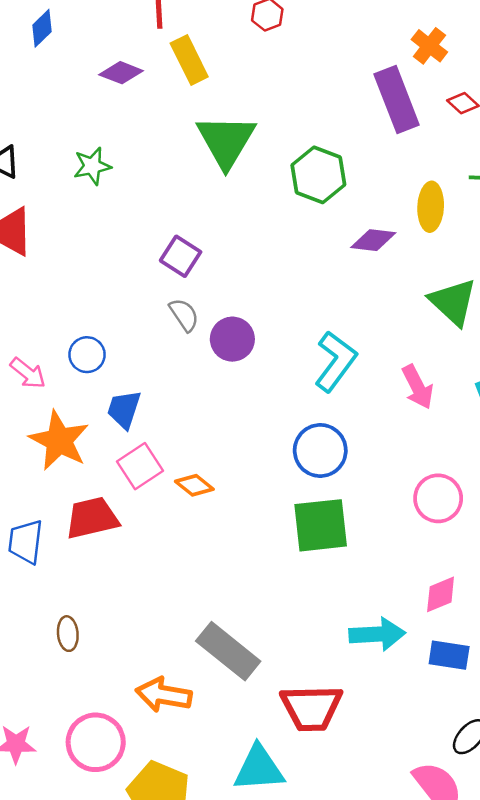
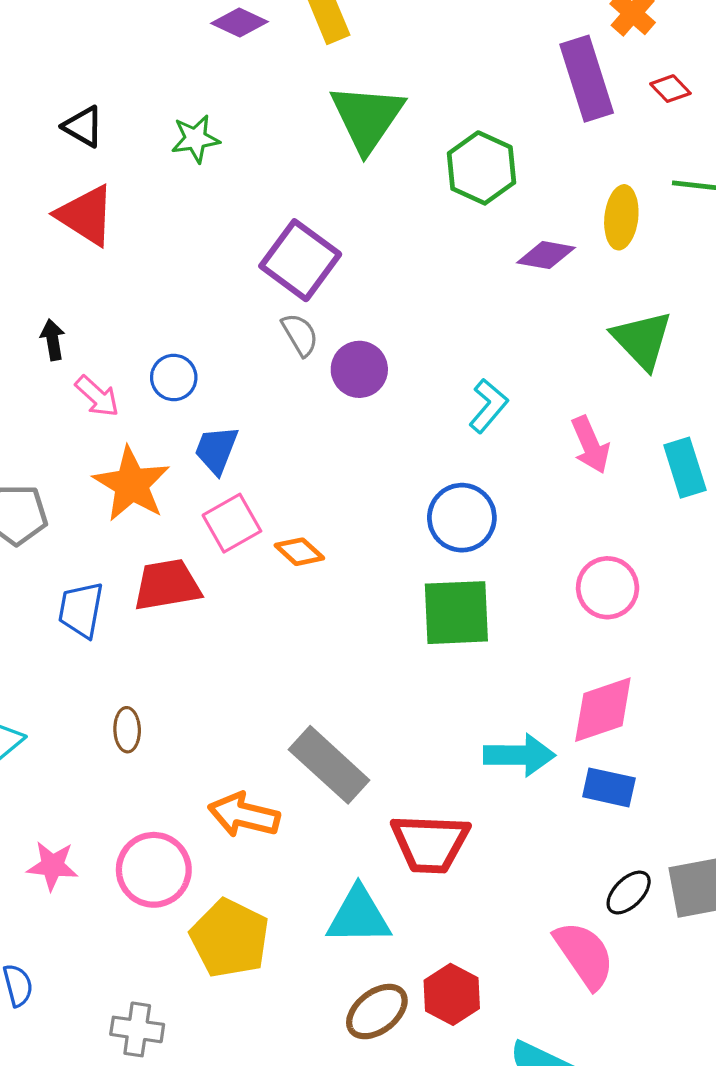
purple square: (181, 256) -> (300, 260), size x1.5
cyan L-shape: (336, 361) -> (488, 406), size x0.7
pink diamond: (441, 594) -> (603, 710), size x1.5

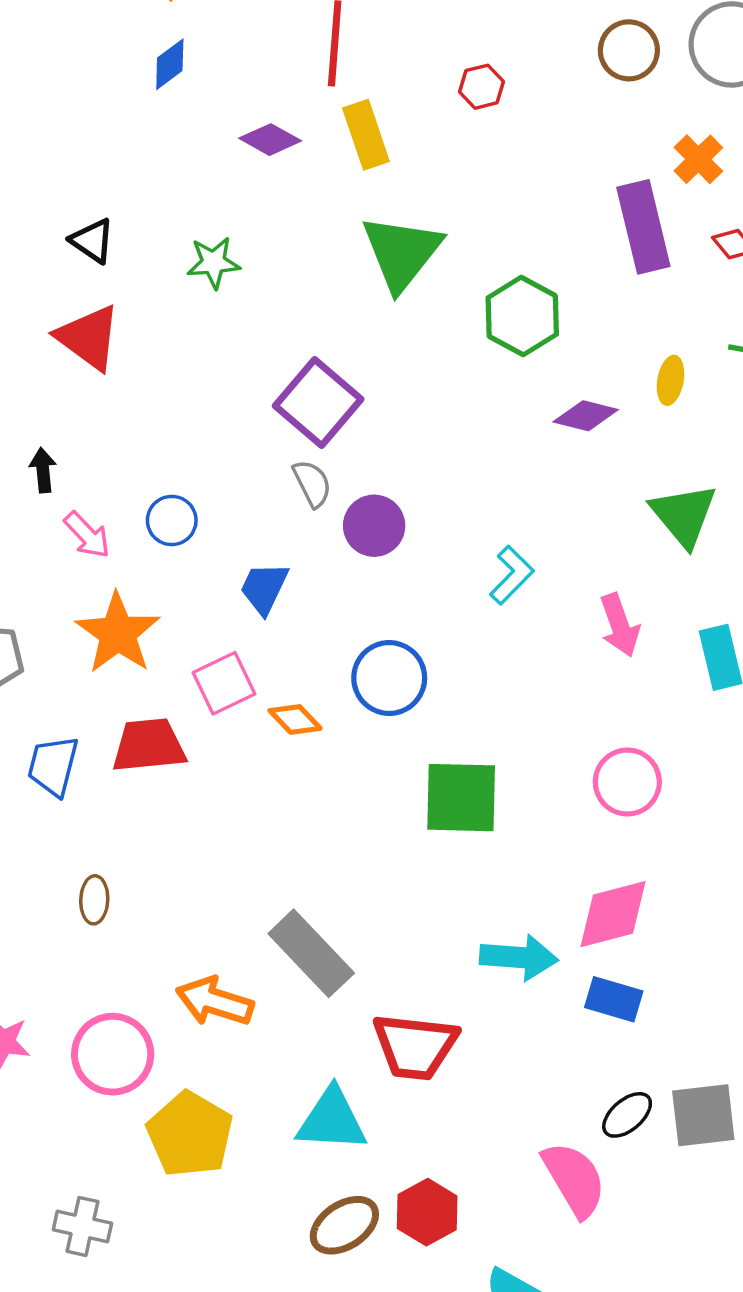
yellow ellipse: (621, 217) -> (671, 380), size x0.7
blue trapezoid: (216, 450) -> (264, 588), moved
blue circle: (462, 518) -> (389, 678), moved

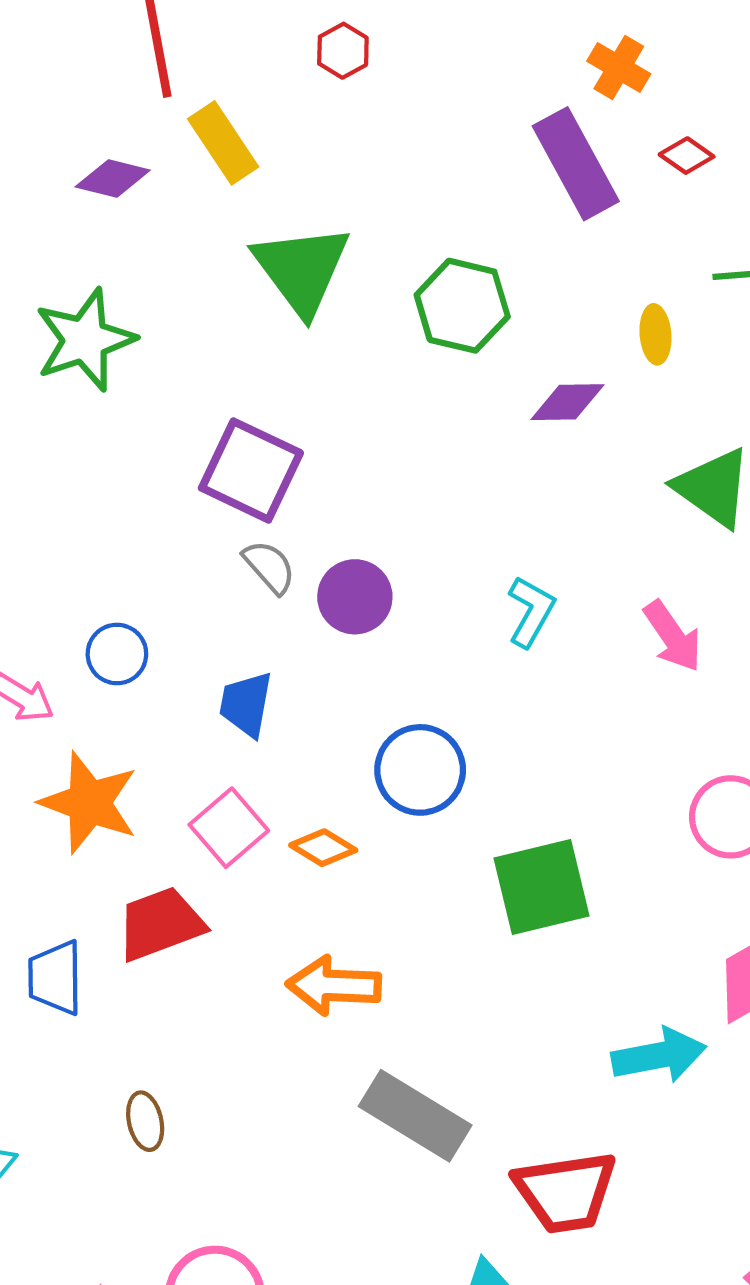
green star: (213, 263) -> (85, 340), size x1.6
orange arrow: (215, 1001) -> (334, 986), moved

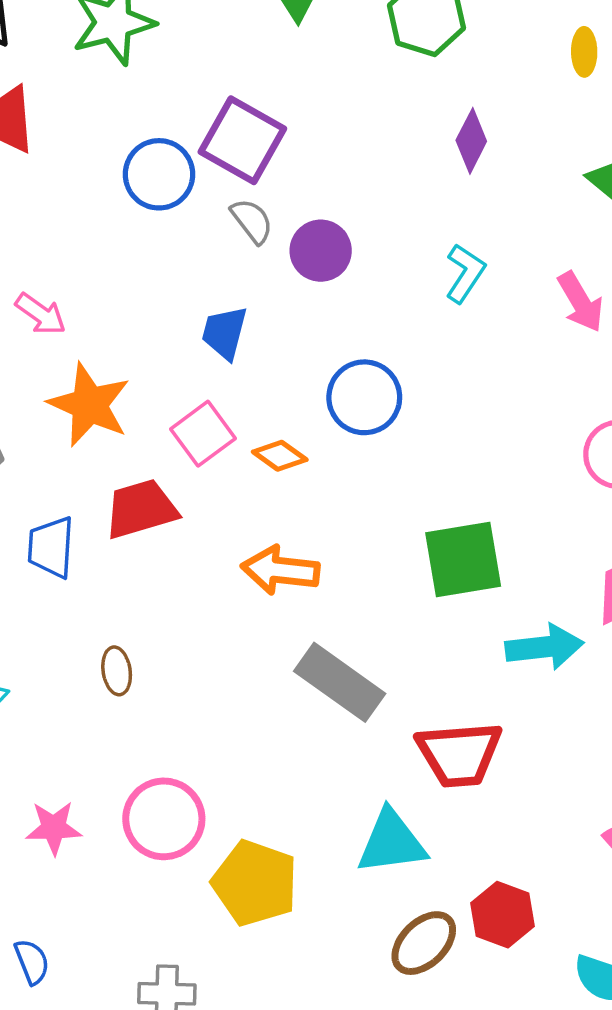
purple diamond: (567, 402) -> (471, 141), moved, turned -66
blue circle: (117, 654) -> (159, 174), moved, size x1.4
green square: (542, 887) -> (463, 559), moved

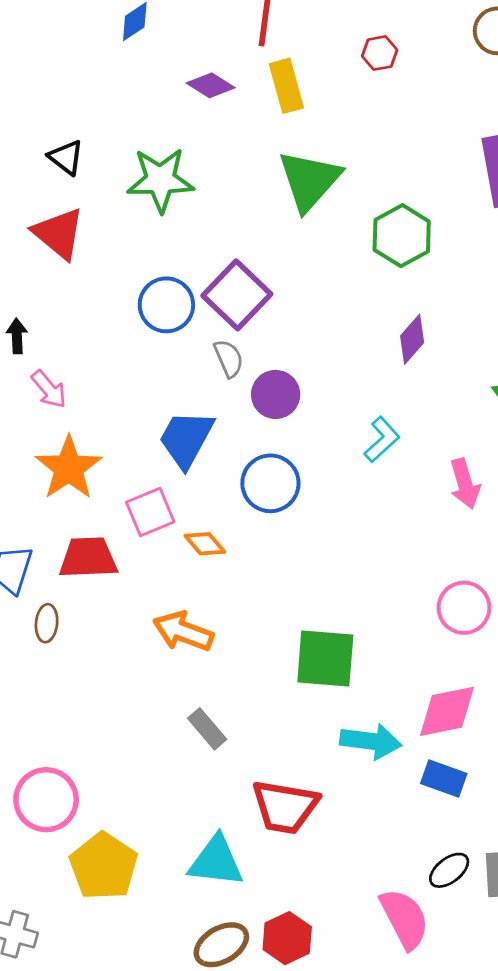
blue trapezoid: (225, 333) -> (186, 439), size x1.4
blue circle: (364, 397) -> (270, 483), moved
brown ellipse: (117, 671) -> (47, 623), moved
gray rectangle: (340, 682) -> (207, 729), size x0.6

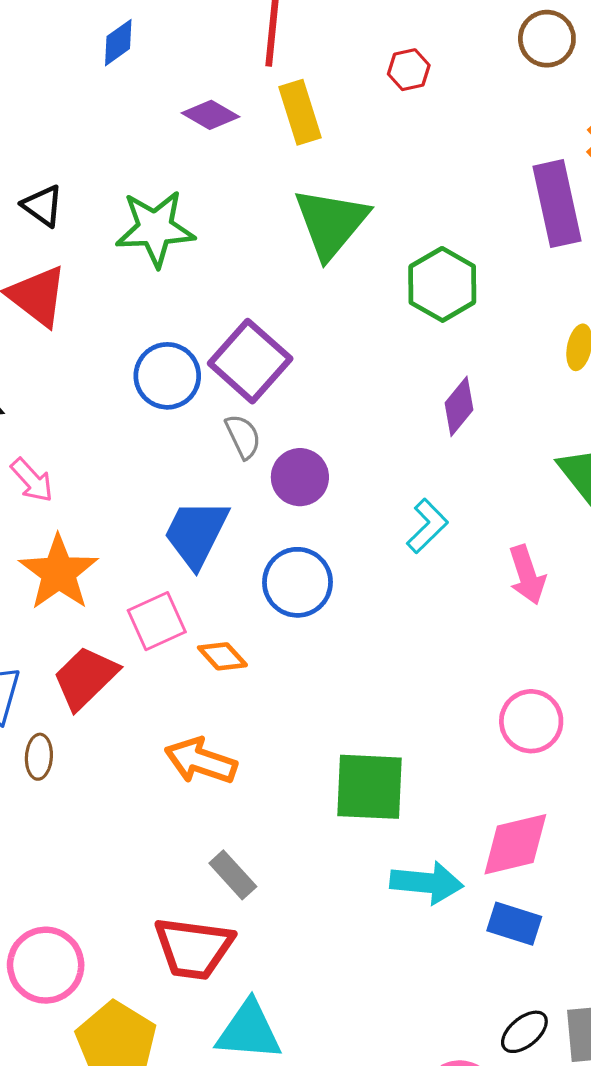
red trapezoid: (88, 558) -> (85, 678), turned -40
red trapezoid: (285, 807) -> (194, 948), moved

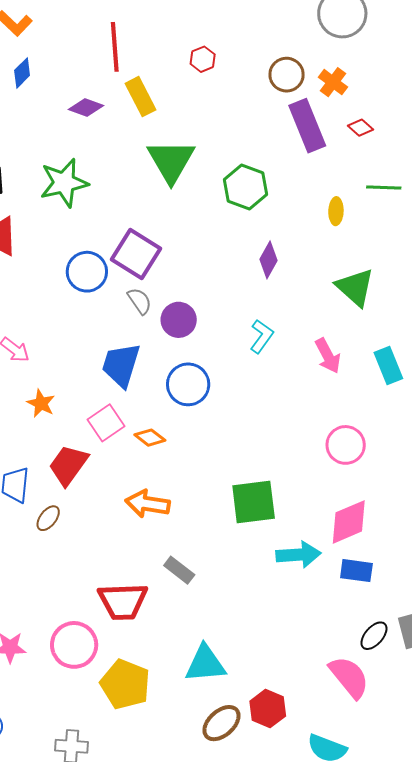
brown circle: (547, 39) -> (287, 75), moved
orange star: (59, 572) -> (41, 403), size x0.6
brown ellipse: (39, 757) -> (48, 518), turned 44
red trapezoid: (194, 948) -> (123, 601), moved

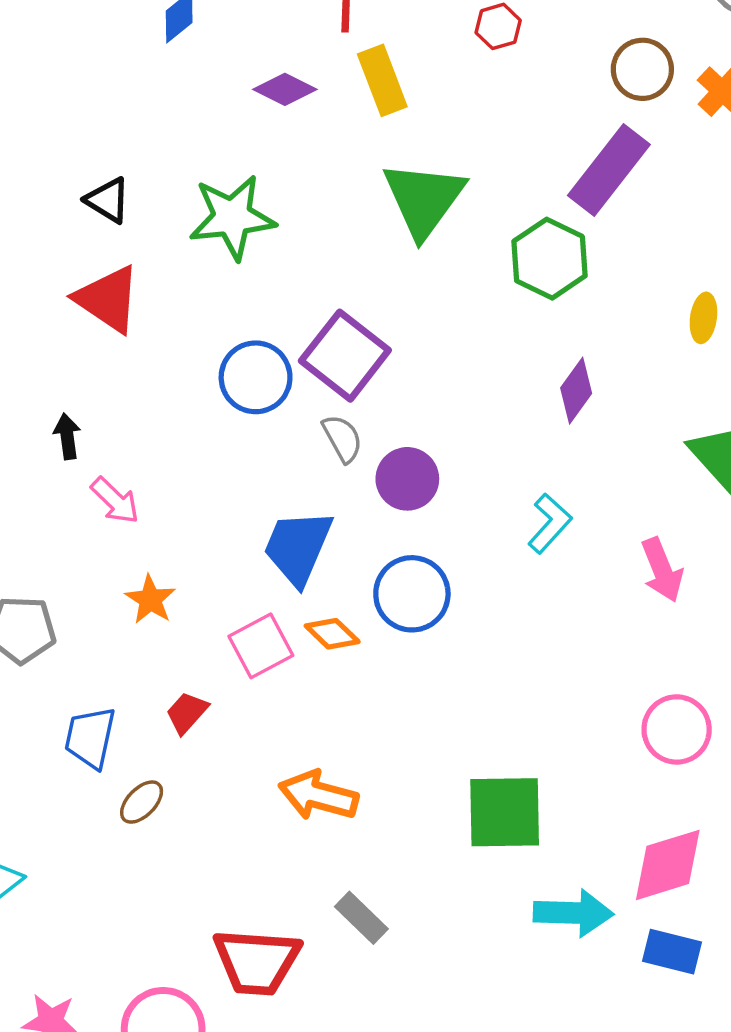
purple rectangle: (307, 126) -> (609, 170), moved, turned 54
orange diamond: (150, 438) -> (332, 634), moved
red trapezoid: (68, 465) -> (187, 713), size x0.6

